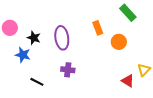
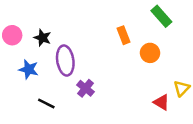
black star: (34, 38) -> (43, 38), moved
purple ellipse: (62, 38) -> (65, 60), moved
purple cross: (68, 70) -> (86, 88), turned 32

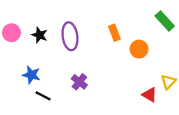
green rectangle: (161, 16) -> (165, 21), moved
purple ellipse: (65, 60) -> (70, 36), moved
blue star: (29, 69) -> (31, 75), moved

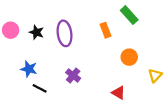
green rectangle: (165, 21) -> (129, 15), moved
orange circle: (139, 49) -> (129, 57), moved
red triangle: (150, 95) -> (118, 93), moved

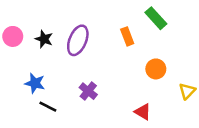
purple ellipse: (65, 33) -> (78, 40), turned 30

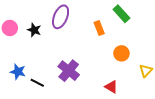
purple ellipse: (78, 40) -> (61, 17), moved
blue star: (35, 83) -> (18, 72), moved
purple cross: (88, 91) -> (69, 71), size x1.5

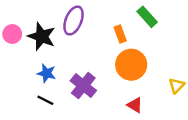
black star: (34, 30) -> (42, 36), size x1.6
orange circle: (121, 53) -> (131, 65), moved, size x1.6
blue star: (18, 72) -> (47, 73), moved

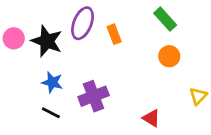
orange rectangle: (120, 34) -> (114, 34), moved
orange circle: (131, 65) -> (169, 56), moved, size x0.6
purple cross: (83, 86) -> (94, 96), turned 30

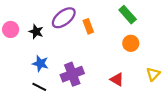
purple ellipse: (83, 23) -> (64, 18), turned 30
black star: (47, 41) -> (36, 32), size x0.6
red triangle: (151, 118) -> (117, 79), moved

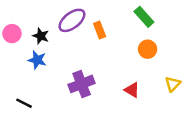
blue star: (40, 63) -> (37, 60), moved
black line: (39, 87) -> (24, 103), moved

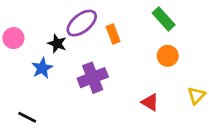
black star: (41, 36) -> (57, 44), moved
blue star: (37, 60) -> (42, 68), turned 30
purple cross: (82, 84) -> (93, 78), moved

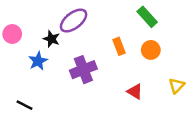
orange rectangle: (113, 34) -> (119, 46), moved

